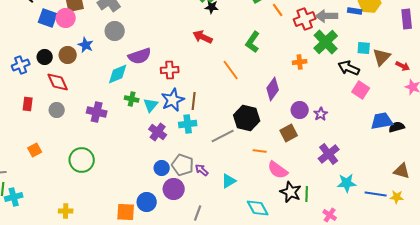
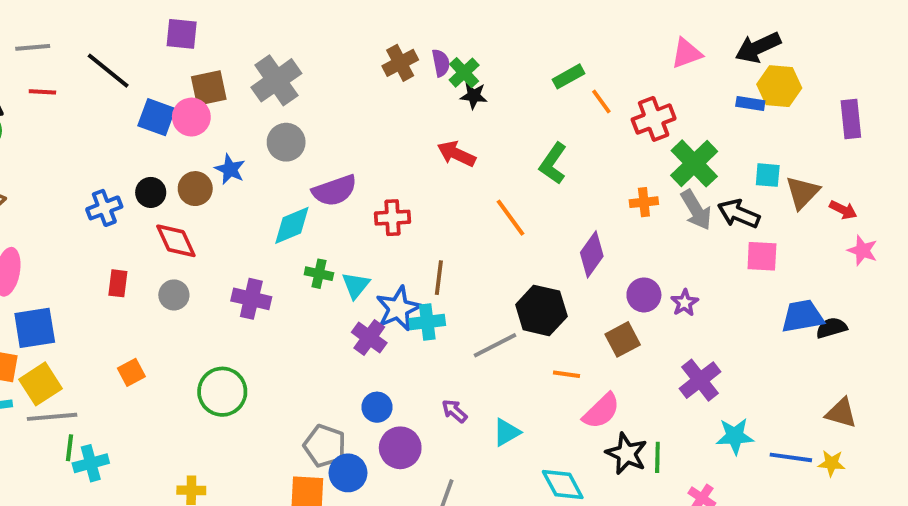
gray arrow: (327, 16) -> (696, 210), moved, turned -120
pink square: (361, 90) -> (762, 256), turned -30
blue star: (173, 100) -> (398, 309), moved
gray pentagon: (183, 165) -> (325, 446), moved
pink semicircle: (278, 170) -> (601, 411), turned -80

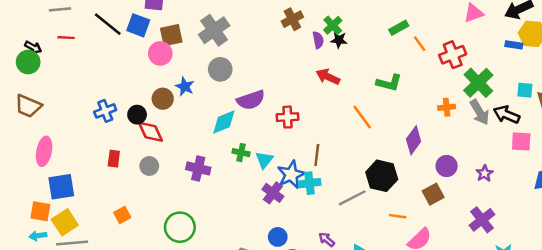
purple semicircle: (441, 63) -> (318, 40), moved
blue square: (157, 117) -> (138, 25), moved
green L-shape: (553, 163) -> (389, 83), turned -110
black circle: (151, 192) -> (137, 115), moved
purple star: (685, 303) -> (484, 173), moved

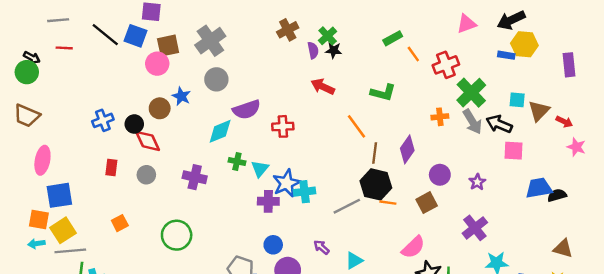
brown line: (317, 155) -> (375, 153), moved
purple cross: (273, 193) -> (268, 201), turned -35
orange line: (398, 216) -> (388, 203), moved

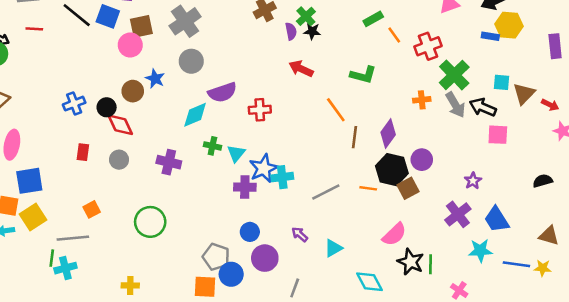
purple star: (477, 182) -> (473, 181), moved
black hexagon: (376, 184) -> (392, 170), moved
blue trapezoid: (539, 188) -> (497, 219), moved, turned -112
gray line: (70, 251) -> (73, 238), moved

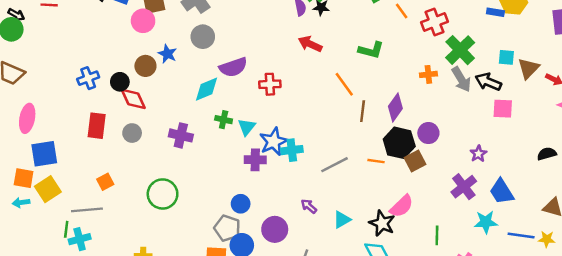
red rectangle: (83, 152) -> (97, 126), size x1.5
blue circle: (250, 232) -> (241, 204), moved
black star: (411, 262) -> (382, 223), moved

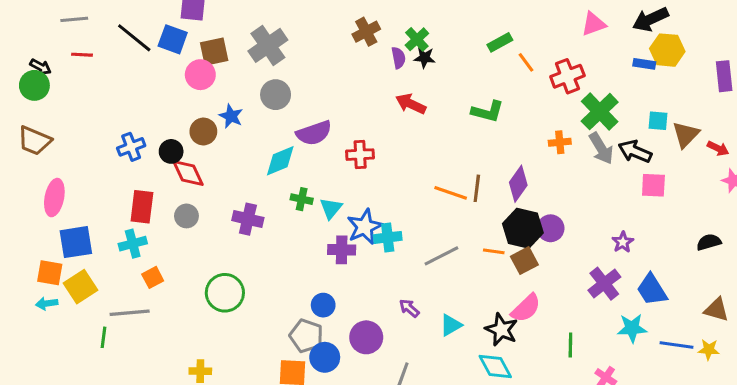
orange line: (344, 84) -> (451, 193), moved, turned -35
purple circle: (428, 133) -> (551, 228), moved
brown square: (415, 161) -> (524, 261), moved
cyan cross: (80, 239) -> (133, 244), moved

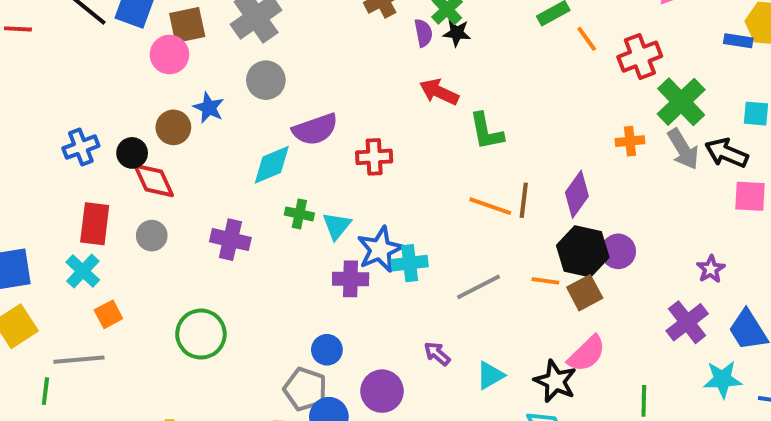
green L-shape: (488, 112) -> (486, 131), moved, turned 64
cyan cross: (133, 244) -> (83, 271), turned -32

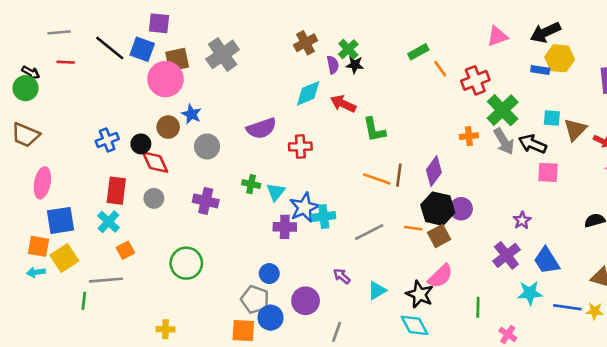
pink circle: (169, 55) -> (166, 79), size x1.4
gray circle: (266, 80) -> (207, 146), moved
cyan diamond: (272, 165) -> (308, 93), moved

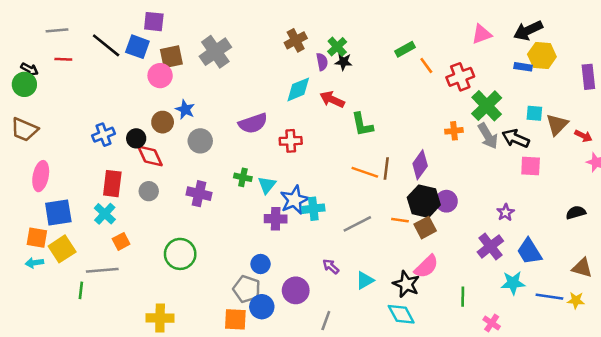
pink circle: (166, 79) -> (160, 76), size x0.7
yellow cross: (166, 329) -> (160, 318), size x1.5

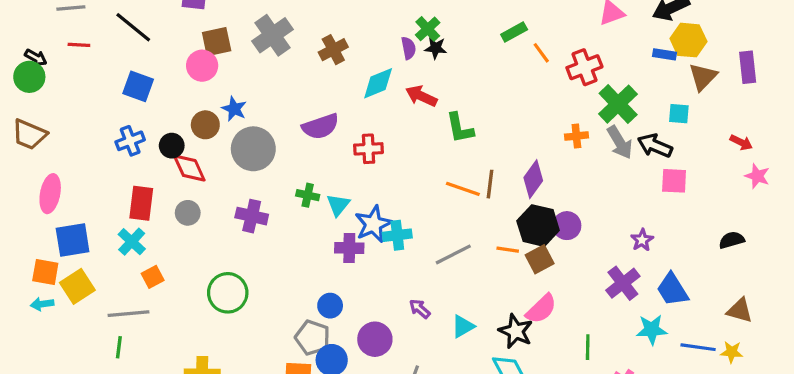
brown cross: (296, 40) -> (333, 50), moved
blue square: (137, 47) -> (138, 86), moved
brown triangle: (557, 125) -> (703, 77), moved
gray circle: (200, 141) -> (253, 149), size x1.4
green line: (81, 290) -> (119, 347), moved

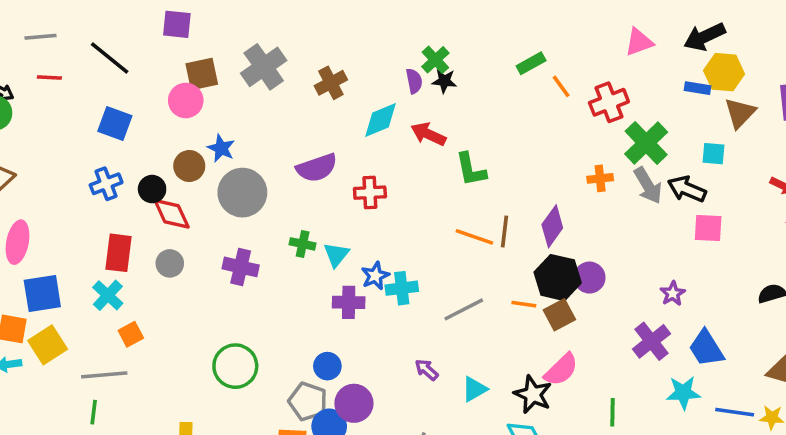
blue star: (373, 224) -> (375, 276), size x0.7
green circle: (228, 293) -> (235, 366), moved
purple circle: (375, 339) -> (354, 403), moved

